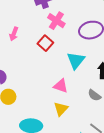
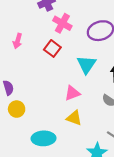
pink triangle: (61, 86) -> (72, 93), turned -35
yellow triangle: (61, 109) -> (74, 118), turned -49

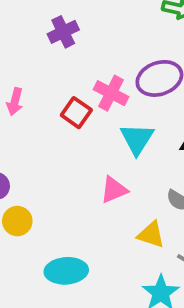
pink cross: (62, 23) -> (111, 93), moved
yellow triangle: (74, 118) -> (151, 235), moved

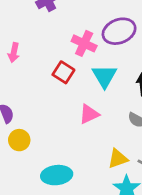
red square: (76, 113) -> (63, 72), moved
yellow triangle: (151, 235) -> (118, 159), moved, turned -35

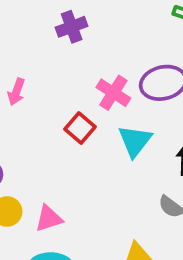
pink triangle: (89, 114) -> (49, 218), moved

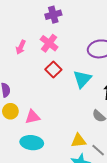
pink cross: (113, 93) -> (49, 43), moved

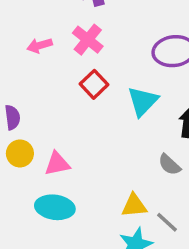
pink arrow: (21, 47) -> (40, 45), turned 48

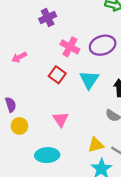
pink cross: (88, 40) -> (70, 47), moved
pink triangle: (57, 164) -> (61, 119), moved, turned -42

